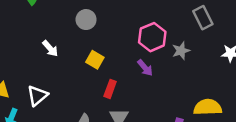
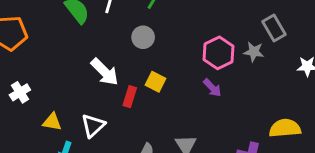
white arrow: (50, 48) -> (105, 72), size x1.5
gray star: (181, 51) -> (254, 52), moved, turned 30
red rectangle: (110, 89) -> (130, 97), moved

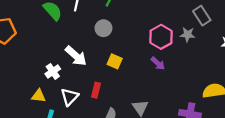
white cross: (20, 92) -> (53, 71), moved
red rectangle: (130, 97) -> (96, 90), moved

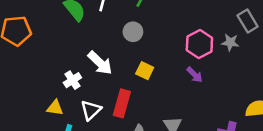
red rectangle: (96, 90) -> (122, 103), size x1.5

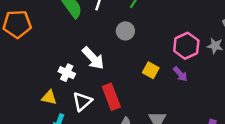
yellow square: (145, 71) -> (151, 70), moved
white cross: (72, 80) -> (67, 73), turned -35
red rectangle: (122, 103) -> (111, 97), turned -40

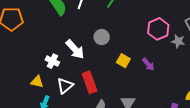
gray circle: (125, 31) -> (102, 37), moved
pink hexagon: (186, 46) -> (158, 29), moved

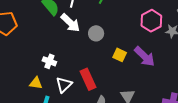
white arrow: (75, 49) -> (70, 23), moved
purple arrow: (148, 64) -> (145, 57), size x1.6

